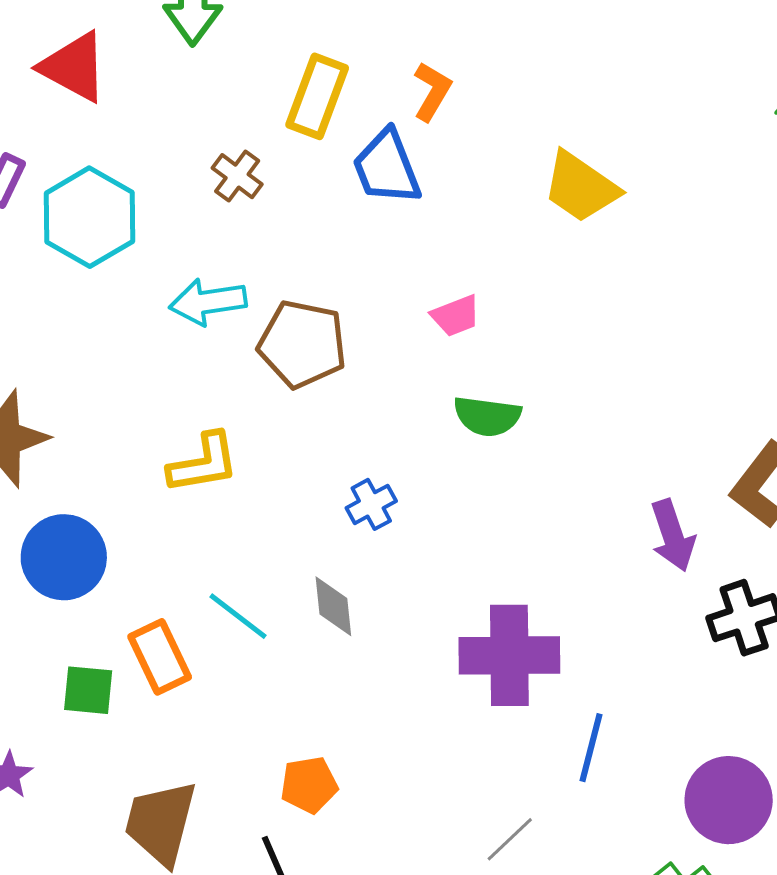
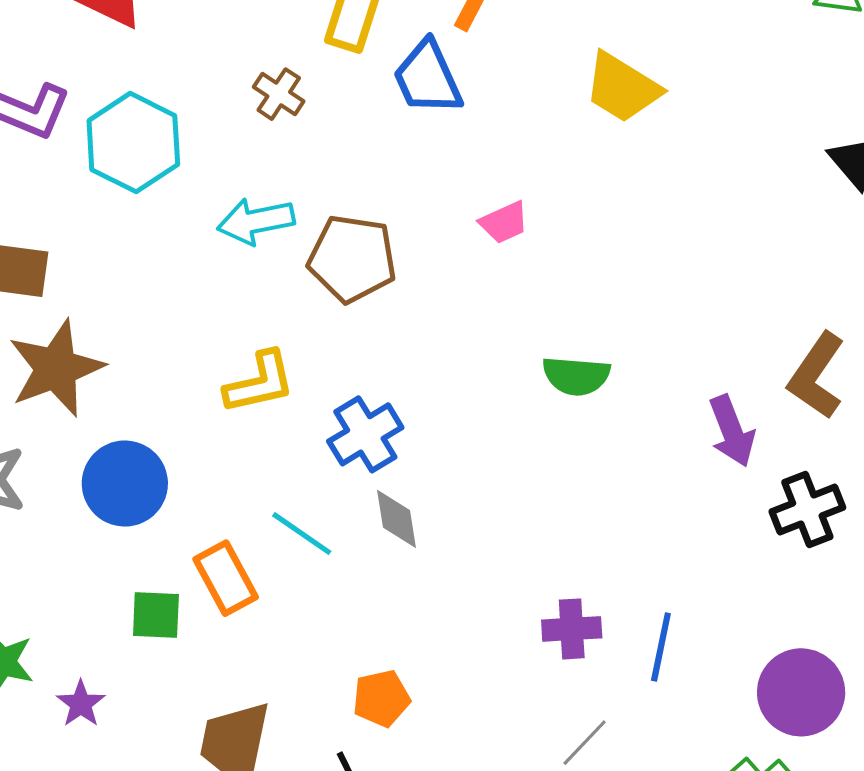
green semicircle: (487, 416) -> (576, 376), moved
blue cross: (371, 504) -> (365, 434), moved, size x1.5
purple cross: (509, 655) -> (572, 629), moved, size x0.6

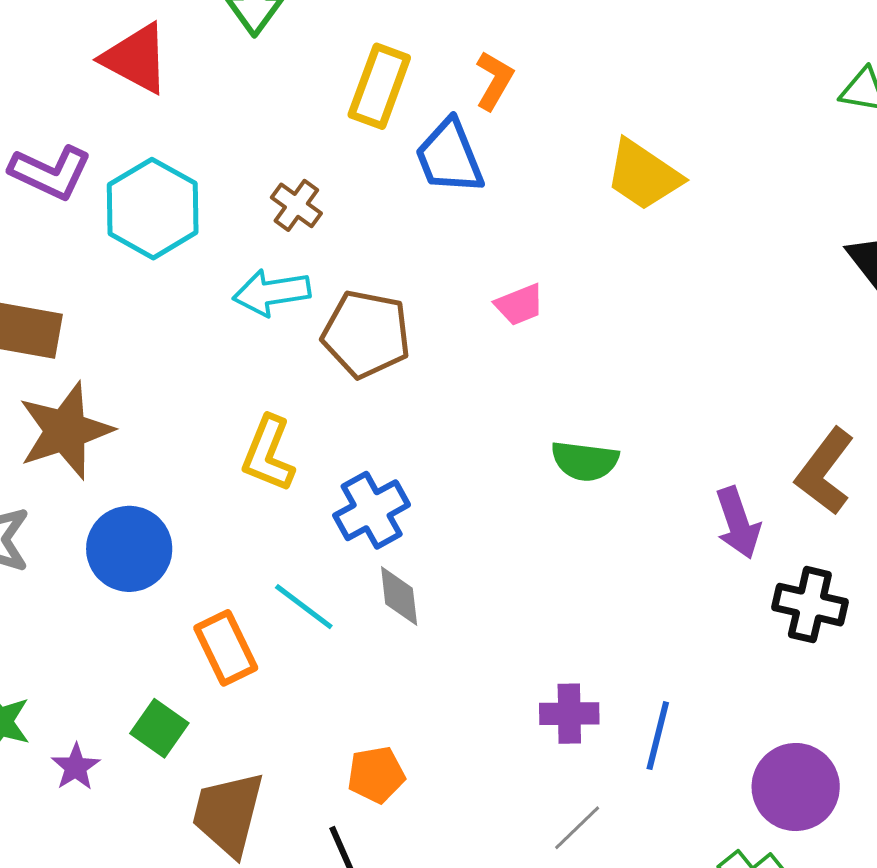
brown cross: (279, 94) -> (296, 205), moved
yellow L-shape: (260, 383) -> (268, 454), turned 122
black cross: (807, 510) -> (810, 605), turned 32
green square: (156, 615) -> (159, 728), moved, turned 30

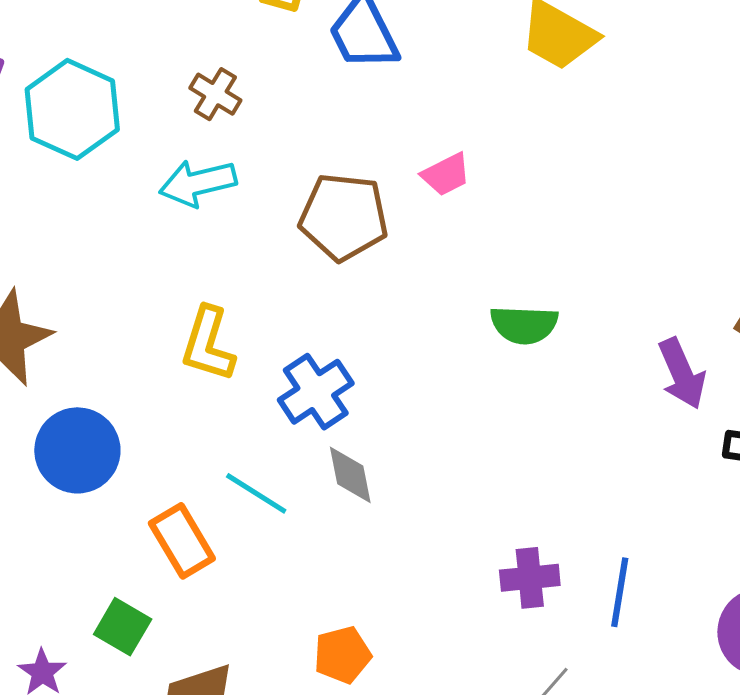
brown pentagon: (366, 334) -> (344, 217), moved

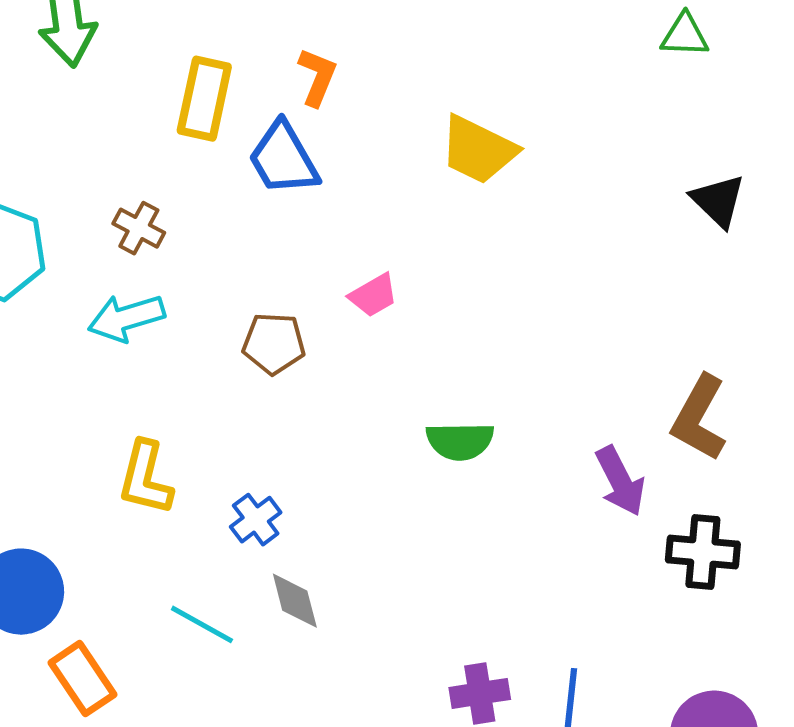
brown pentagon: (344, 217) -> (274, 343), size x0.7
blue cross: (316, 392) -> (256, 520), size x0.7
orange rectangle: (182, 541) -> (82, 679), moved

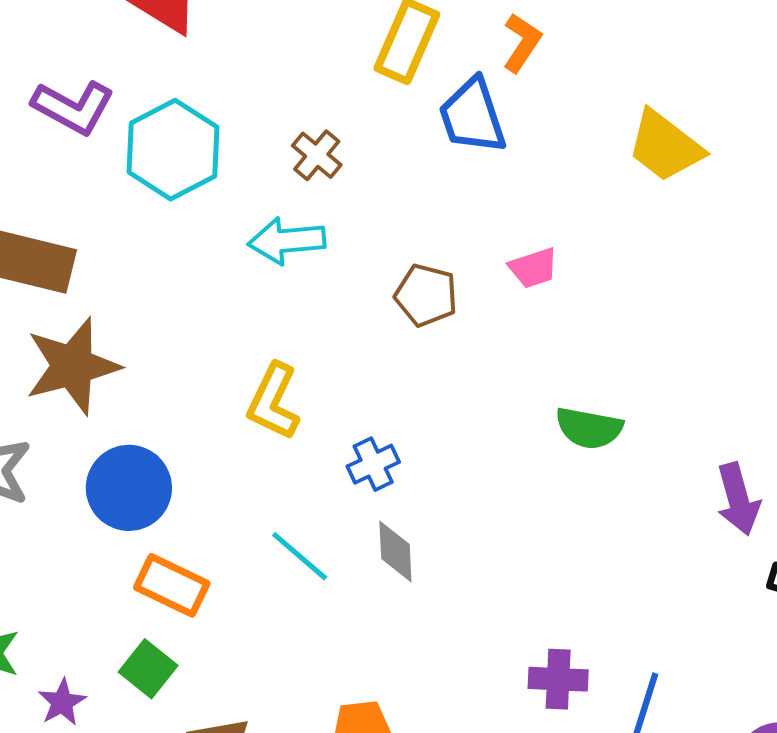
orange rectangle: (82, 679) -> (172, 585), turned -42

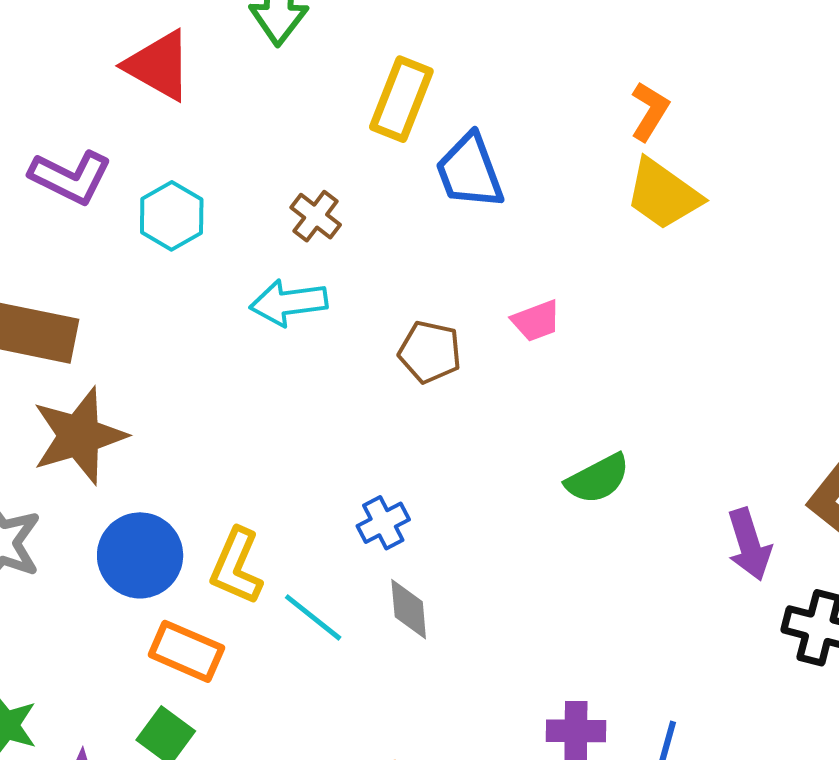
orange L-shape: (522, 43) -> (650, 111), moved
cyan hexagon: (173, 150) -> (172, 216), size x0.7
yellow L-shape: (273, 402) -> (236, 566), moved
green semicircle: (589, 428) -> (598, 479), turned -36

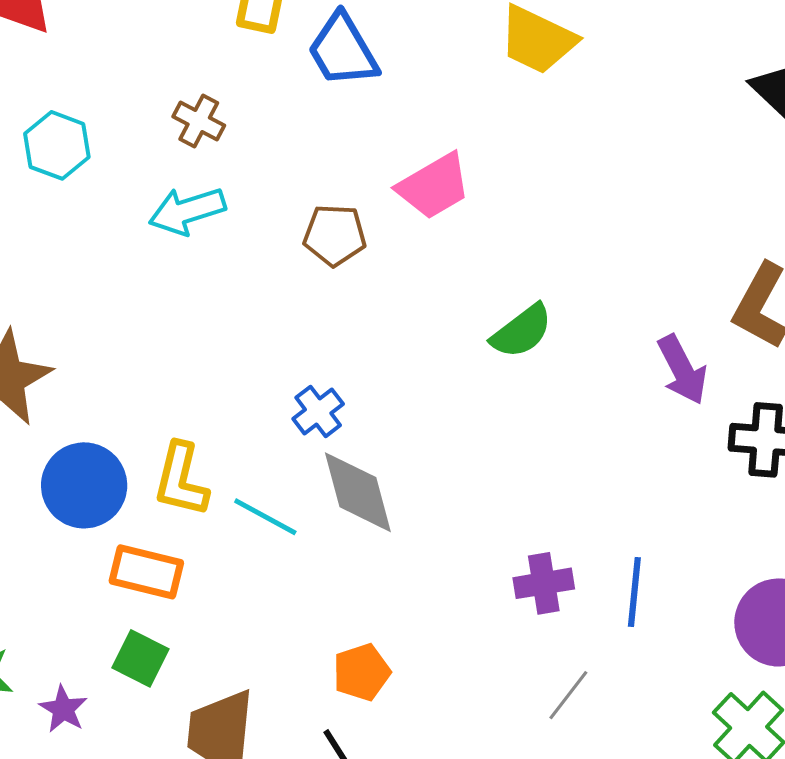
pink trapezoid: (536, 321) -> (434, 186), size x1.5
gray diamond: (409, 609) -> (358, 492), size x1.5

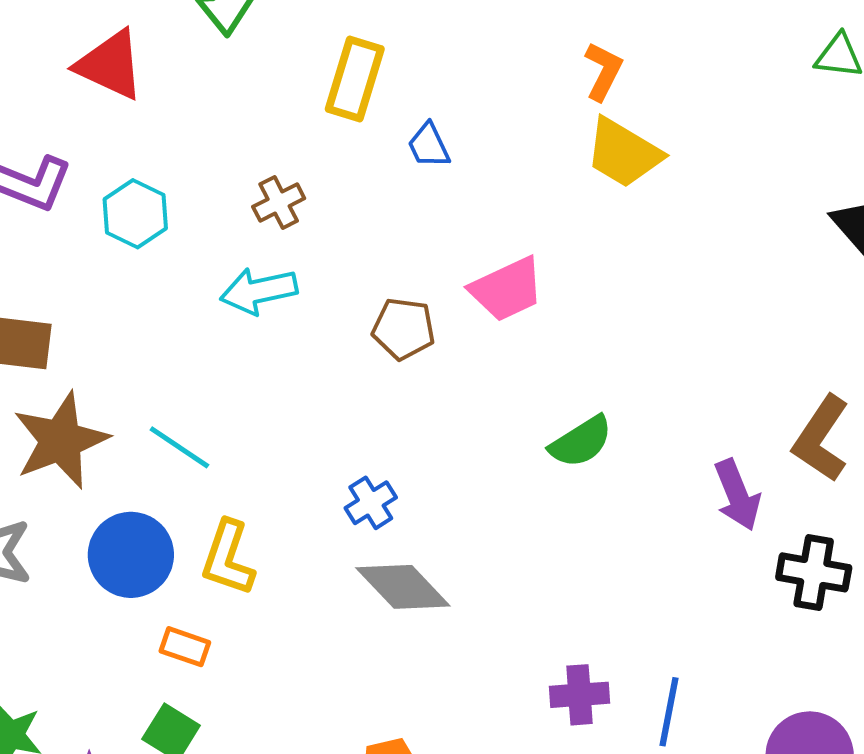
blue trapezoid: (343, 50) -> (429, 145), size x0.6
brown cross: (199, 121) -> (279, 203), turned 30
gray diamond: (358, 492) -> (403, 587), turned -34
cyan line: (265, 517) -> (179, 447), moved
orange rectangle: (146, 572) -> (185, 647), size x0.7

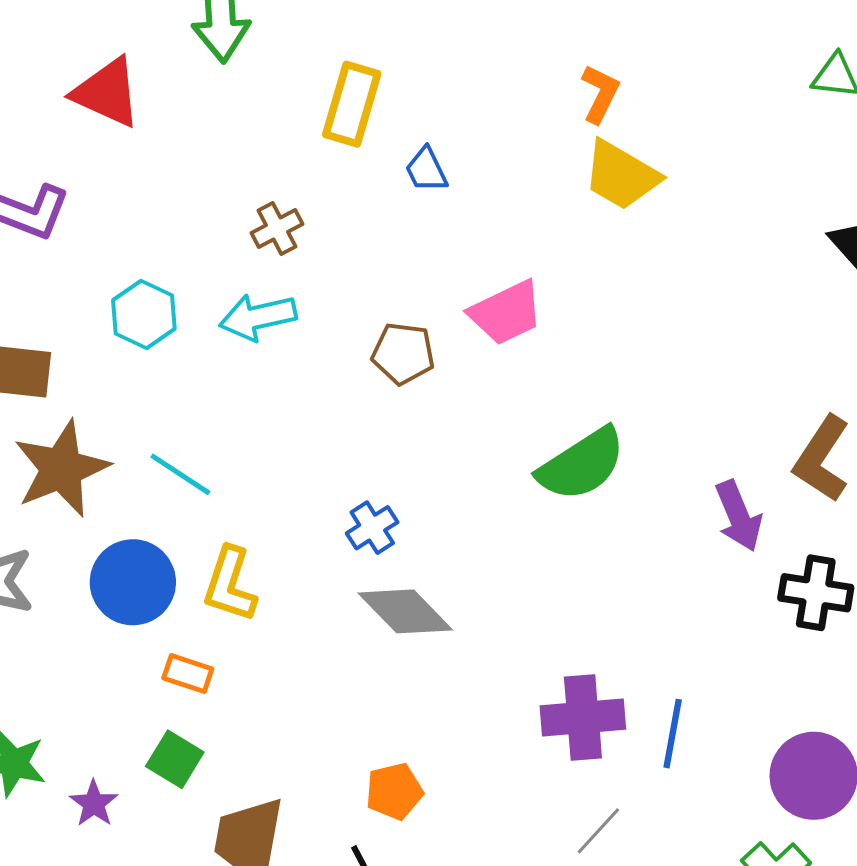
cyan hexagon: (135, 214) -> (144, 314), moved
green semicircle: (581, 442) -> (582, 464), size x1.4
purple cross: (580, 695) -> (583, 718), size x1.4

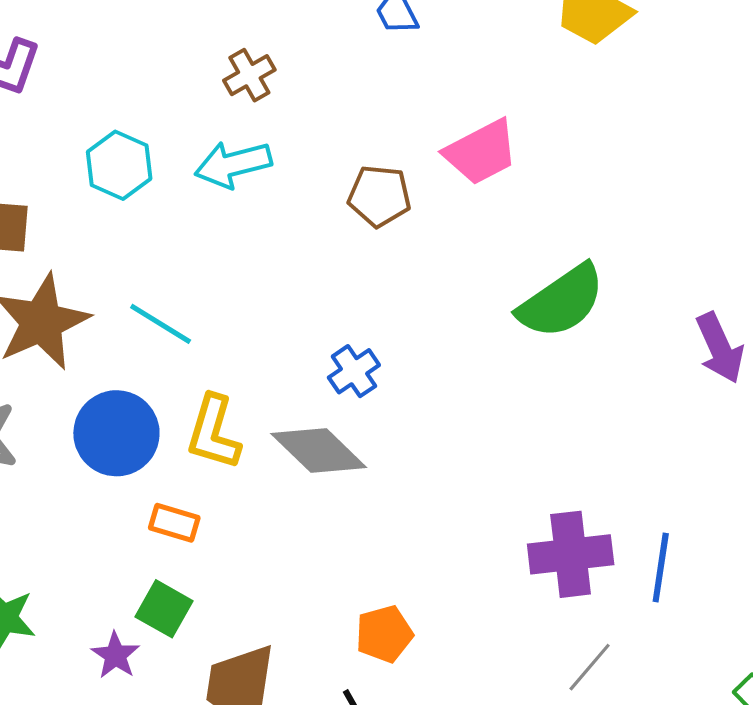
gray diamond: (405, 611) -> (319, 451), moved
purple star: (94, 803) -> (115, 655), moved

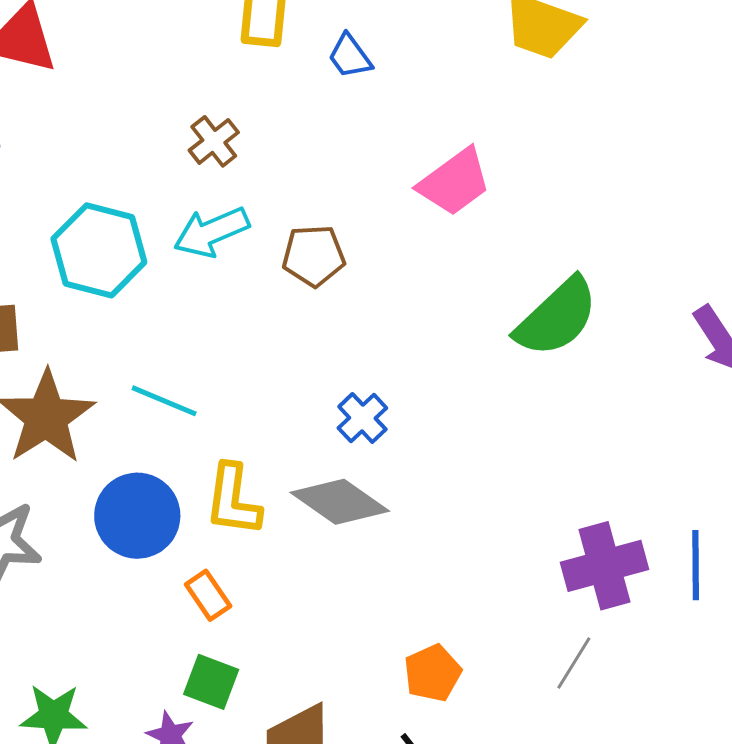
cyan hexagon: (119, 165) -> (99, 250), size x1.4
brown pentagon: (379, 196) -> (314, 256), moved
orange rectangle: (174, 523) -> (208, 595), turned 48
gray line: (590, 667) -> (574, 663), moved

